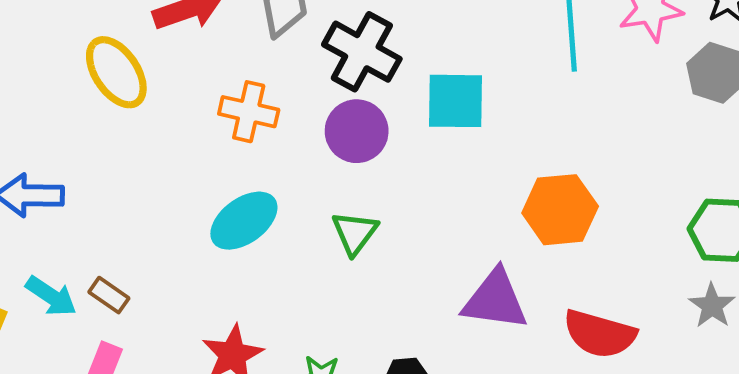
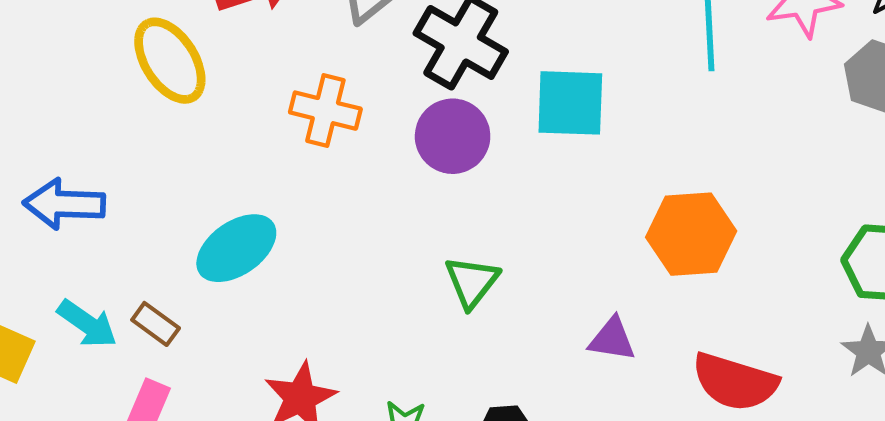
cyan ellipse: (244, 221) -> (236, 248), moved
green triangle: (355, 233) -> (472, 282), moved
purple triangle: (495, 300) -> (612, 339), size x0.6

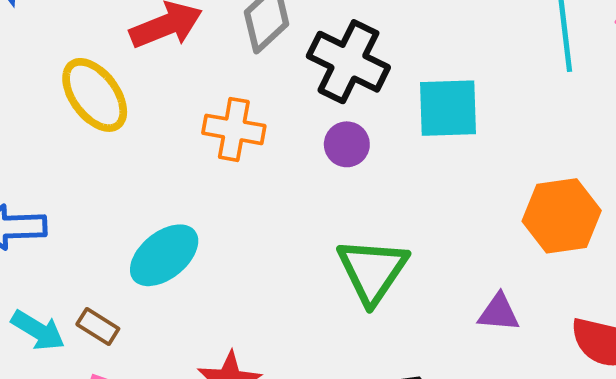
purple circle: (453, 136) -> (347, 144), size x0.7
green triangle: (472, 282) -> (372, 271), size x1.5

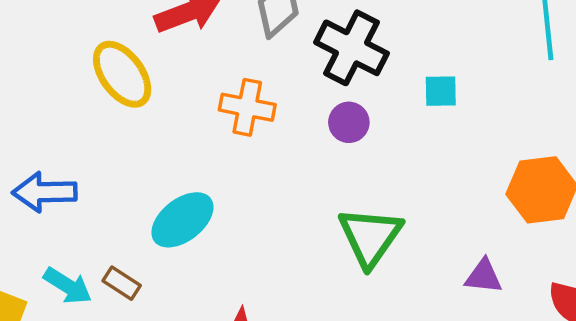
cyan square: (448, 108) -> (441, 91), size x0.6

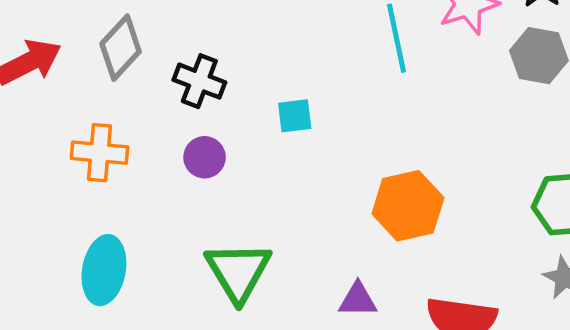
black cross: (351, 48) -> (199, 81), size x0.7
cyan ellipse: (182, 220) -> (104, 270), moved, turned -36

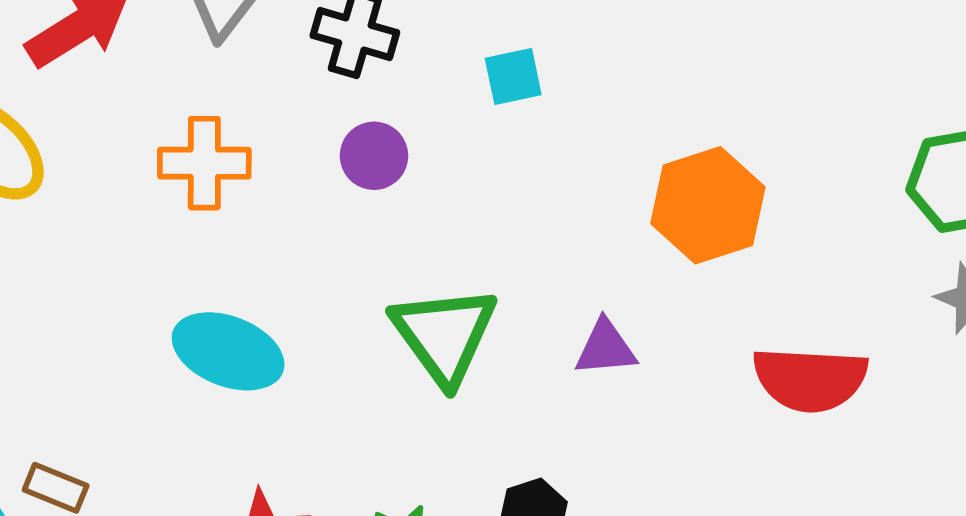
cyan ellipse: (104, 270) -> (228, 351), turned -74
purple triangle: (358, 300) -> (606, 348), moved

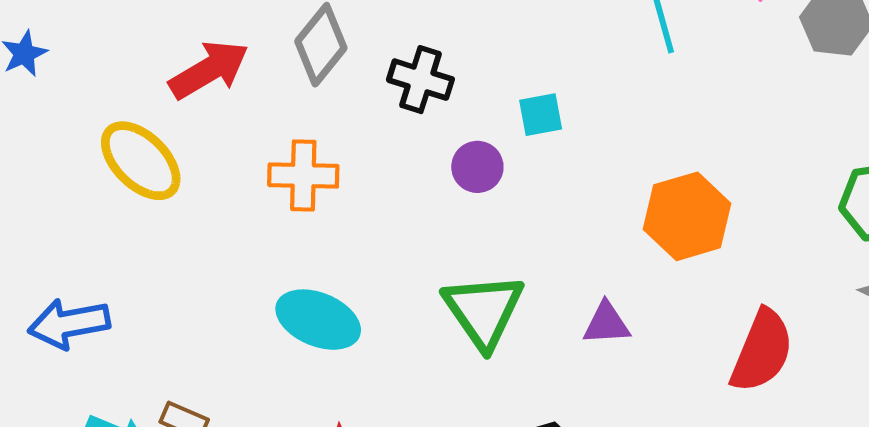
purple circle: (374, 156) -> (477, 167), moved
red semicircle: (810, 379) -> (762, 351), turned -72

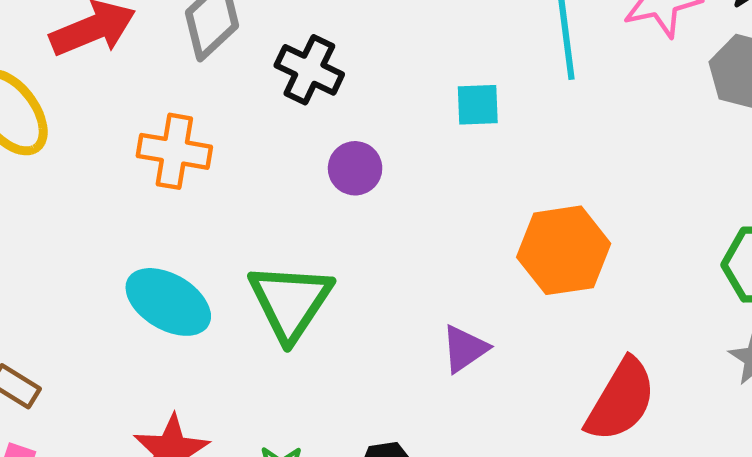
cyan square: (541, 115) -> (478, 105), moved
green triangle: (483, 311) -> (290, 302), moved
purple triangle: (606, 323) -> (465, 349), turned -39

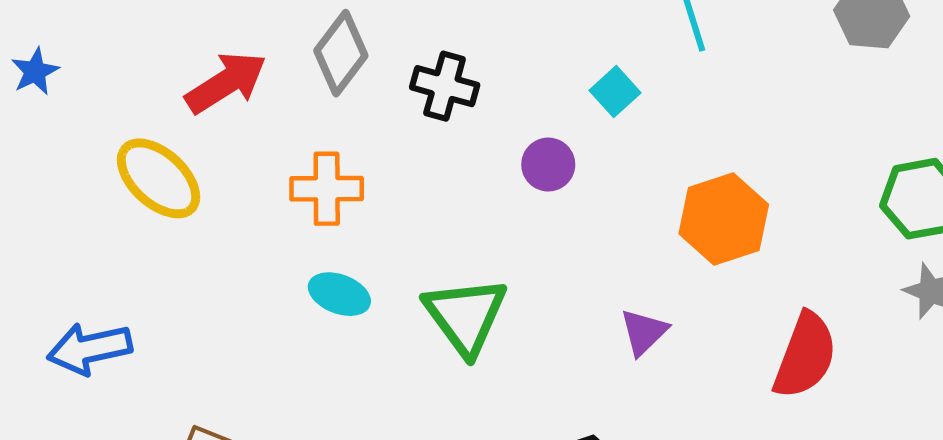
cyan square: (478, 105) -> (615, 92), turned -30
purple circle: (355, 168) -> (548, 165), moved
cyan ellipse: (168, 302) -> (339, 294), moved, size x0.7

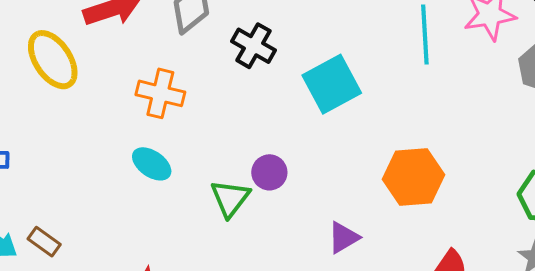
cyan square: (615, 92) -> (332, 84), moved, size x1.8
purple circle: (548, 165) -> (269, 172), moved
green triangle: (466, 316) -> (230, 198), size x0.7

